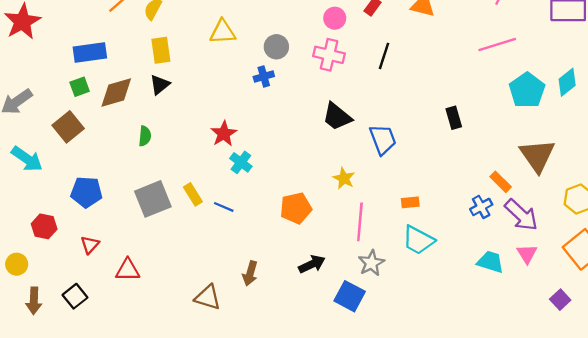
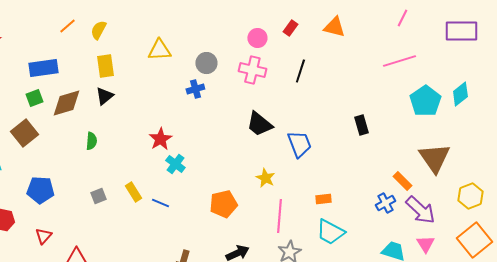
gray square: (153, 199) -> (98, 196), size x0.5

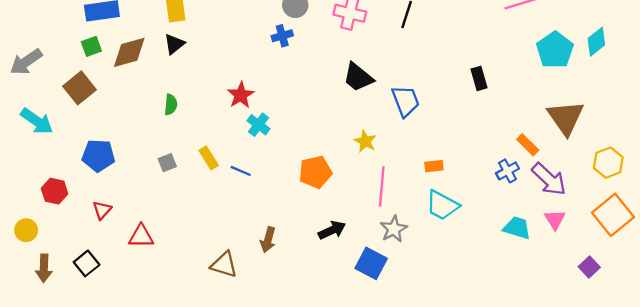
green semicircle: (91, 141) -> (171, 105), moved

